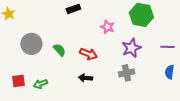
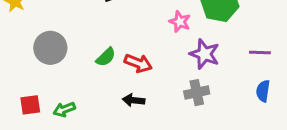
pink star: (107, 27) -> (180, 22), moved
purple star: (131, 48) -> (204, 54), turned -30
green semicircle: (59, 50) -> (106, 57), moved, turned 88

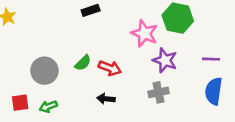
pink star: (180, 22) -> (144, 33), size x1.5
gray circle: (50, 48) -> (44, 71), moved
blue semicircle: (263, 91) -> (214, 91), size x1.5

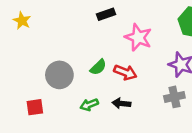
pink star: (144, 33) -> (138, 37), moved
green arrow: (48, 107) -> (89, 105), moved

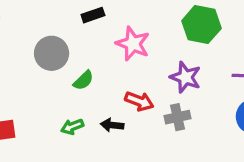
red arrow: (125, 72) -> (139, 101), moved
gray circle: (59, 75) -> (52, 53), moved

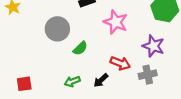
black arrow: (112, 125) -> (101, 80), turned -49

